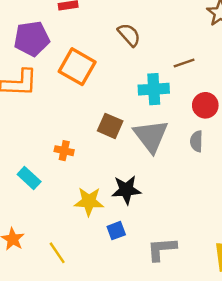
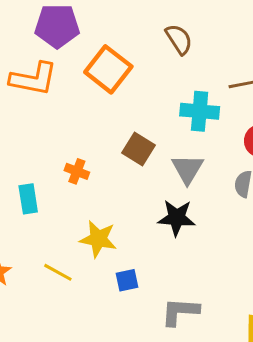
gray triangle: (151, 136) -> (187, 169), size x0.7
cyan rectangle: (29, 178) -> (28, 199), turned 30
black star: (126, 190) -> (177, 218), moved
yellow line: (57, 253) -> (58, 272), moved, turned -35

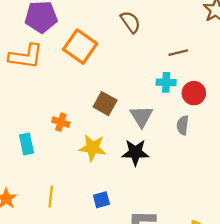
cyan cross: (200, 111) -> (166, 82), moved, size x0.7
yellow star: (98, 239) -> (93, 148), moved
yellow line: (58, 272) -> (51, 197), turned 70

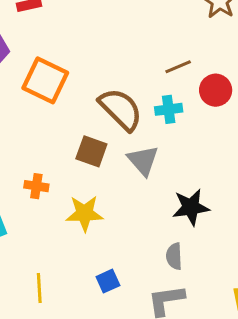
brown semicircle: (130, 22) -> (121, 109), moved, size x1.5
red circle: (194, 93) -> (216, 90), moved
gray semicircle: (183, 125) -> (174, 256), moved
black star: (135, 152) -> (191, 207), moved

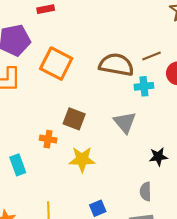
brown semicircle: (121, 109) -> (116, 65), moved, turned -36
brown square: (91, 151) -> (74, 119), moved
black star: (191, 207) -> (158, 157), size x0.7

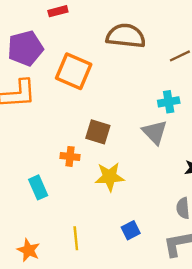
brown semicircle: (116, 65) -> (126, 36), moved
cyan cross: (144, 86) -> (169, 102), moved

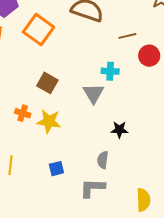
orange cross: (70, 156) -> (23, 113), moved

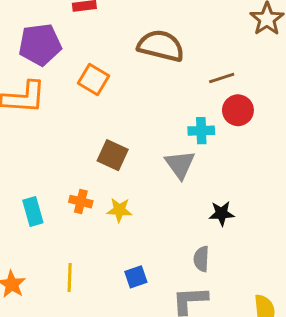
orange square: (39, 30) -> (93, 80), size x0.7
red circle: (149, 56) -> (238, 110), moved
yellow star: (49, 121) -> (119, 210), size x0.7

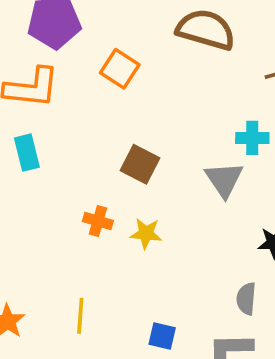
cyan rectangle: (33, 211) -> (27, 153), moved
blue square: (136, 277) -> (162, 336), moved, turned 30

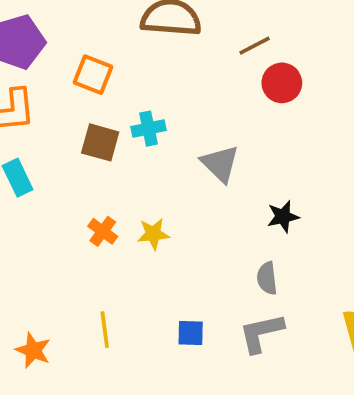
cyan cross: (252, 138) -> (149, 129), moved
brown square: (140, 164) -> (100, 142), moved
orange cross: (98, 221) -> (103, 231), turned 32

